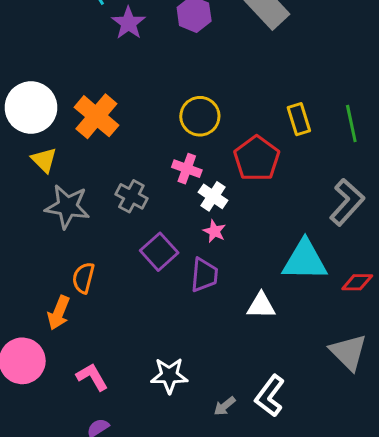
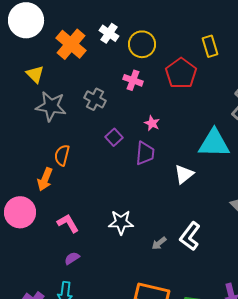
white circle: (31, 107) -> (26, 20), moved
white cross: (213, 196) -> (109, 33), moved
purple square: (159, 252) -> (114, 137), size x0.7
white triangle: (261, 306) -> (184, 174), turned -40

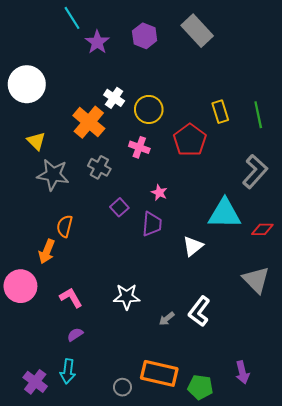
orange cross: (71, 44) -> (89, 122), moved

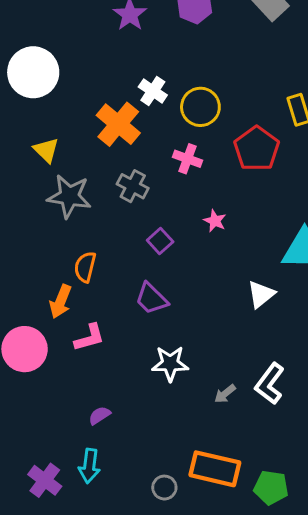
purple trapezoid: (152, 224) -> (151, 299), moved, turned 130
pink L-shape: (71, 298) -> (89, 338), moved, turned 105

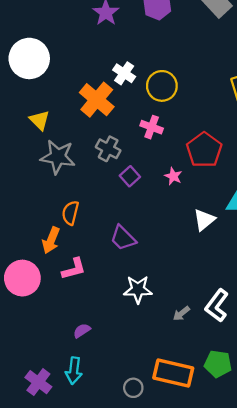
red pentagon: (257, 149) -> (204, 150), moved
purple square: (160, 241) -> (130, 176), moved
white triangle: (261, 294) -> (204, 220), moved
green pentagon: (271, 488) -> (218, 364), moved

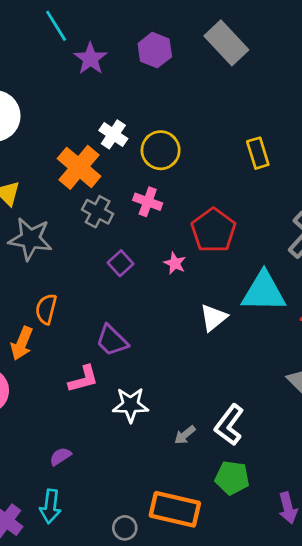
gray cross: (108, 149) -> (98, 212), moved
pink L-shape: (74, 269) -> (83, 379), moved
green pentagon: (218, 364) -> (232, 478), moved

